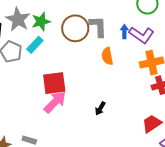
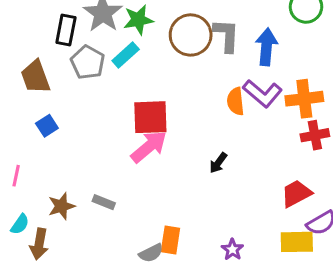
blue arrow: (124, 32) -> (266, 47), size x1.6
purple L-shape: (142, 35) -> (262, 93), moved
orange semicircle: (107, 56) -> (235, 101), moved

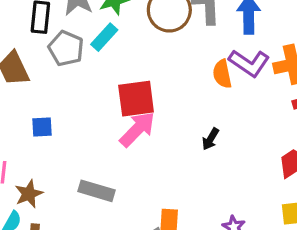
blue square: (47, 126) -> (42, 127), moved, turned 35
gray rectangle: (104, 202) -> (96, 191), size x1.5
brown star: (61, 206) -> (29, 194), moved

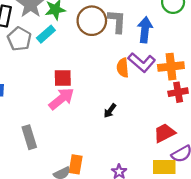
red square: (136, 99) -> (63, 78), size x0.7
gray rectangle: (96, 191) -> (29, 137), turned 50

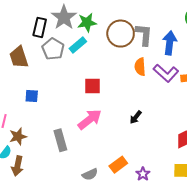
orange semicircle: (123, 68) -> (140, 67), moved
pink arrow: (61, 99) -> (90, 119), moved
orange rectangle: (76, 164) -> (118, 165), moved, turned 42

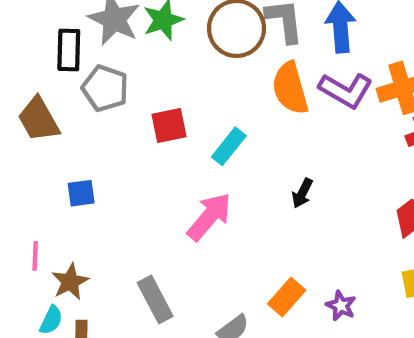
cyan rectangle: (78, 45) -> (229, 146), moved
orange semicircle: (140, 67) -> (290, 88), size x1.4
red square: (93, 86) -> (169, 126), moved
gray rectangle: (60, 140) -> (155, 300), moved

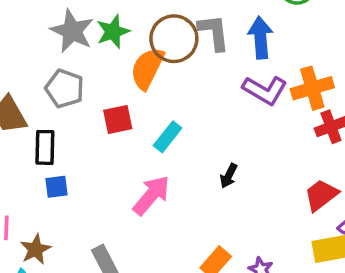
black rectangle: (69, 50) -> (45, 147), moved
orange semicircle: (290, 88) -> (147, 68), moved, turned 42
blue square: (81, 193) -> (57, 187), moved

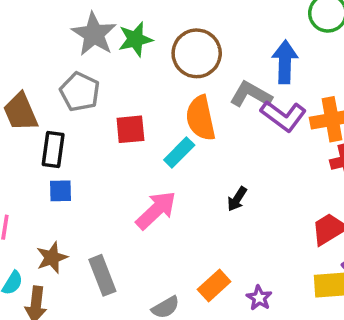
gray L-shape: (214, 32) -> (251, 94), moved, turned -60
orange semicircle: (147, 68) -> (201, 118), moved, turned -45
brown star: (35, 249) -> (52, 258), moved

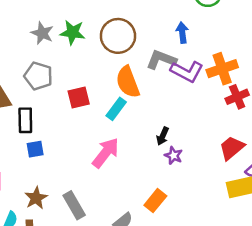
gray star: (94, 34) -> (42, 33), size x0.7
green star: (135, 39) -> (73, 32), turned 30
blue arrow: (285, 62) -> (182, 33), size x0.7
purple star: (259, 298) -> (173, 156), moved

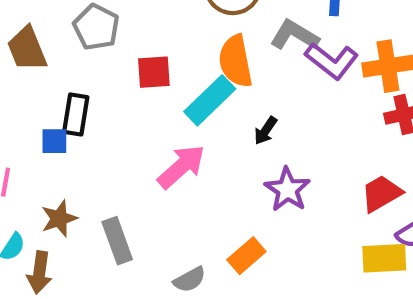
cyan rectangle: (116, 109) -> (210, 100), size x1.4
black rectangle: (25, 120) -> (76, 114), moved
black arrow: (163, 136) -> (266, 131), moved
blue square: (35, 149) -> (54, 141), moved
purple star: (173, 156) -> (287, 190), size x1.5

